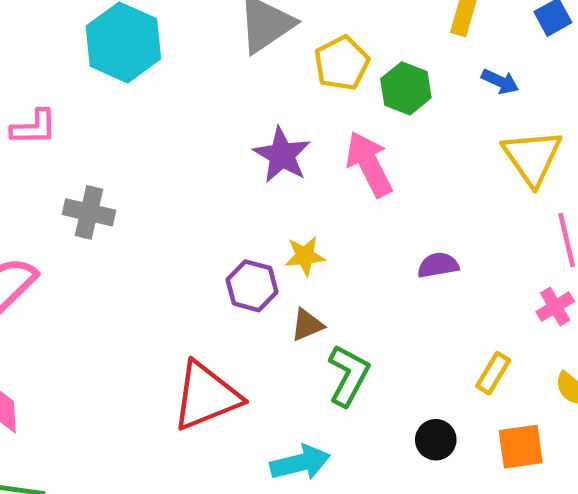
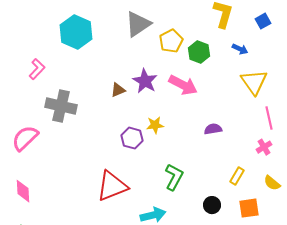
pink L-shape: (34, 127) -> (37, 69), turned -45
pink arrow: (369, 164) -> (183, 85), turned 144
gray cross: (89, 212) -> (61, 106), size x1.4
brown triangle: (307, 325) -> (118, 90), moved

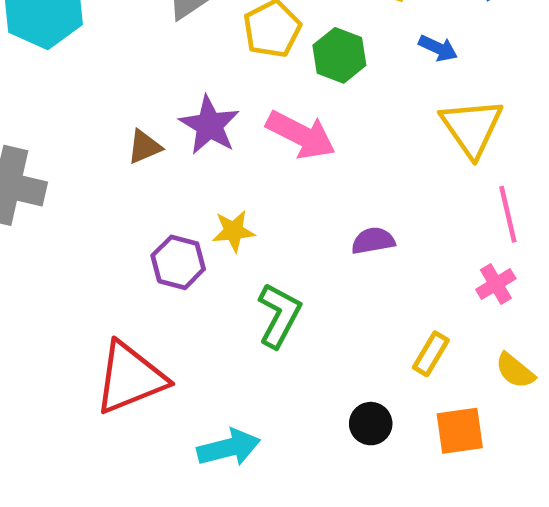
green L-shape: (174, 177) -> (279, 315), moved

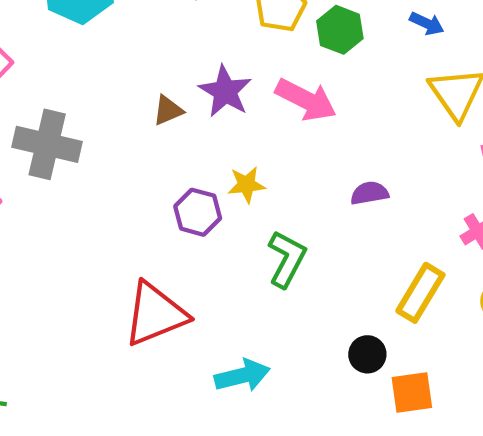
yellow rectangle: (431, 354) -> (420, 293), size x1.5
orange square: (460, 431) -> (412, 393), moved

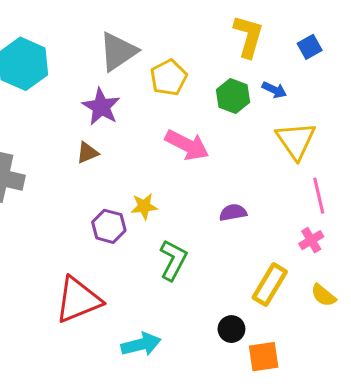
green hexagon: (340, 30) -> (233, 96), moved
purple star: (225, 91) -> (101, 107), moved

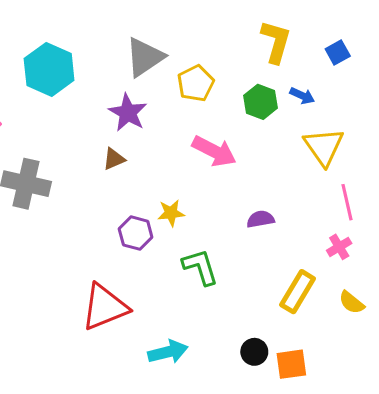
green L-shape: (173, 260) -> (200, 267), turned -45
black circle: (231, 329) -> (254, 352), moved

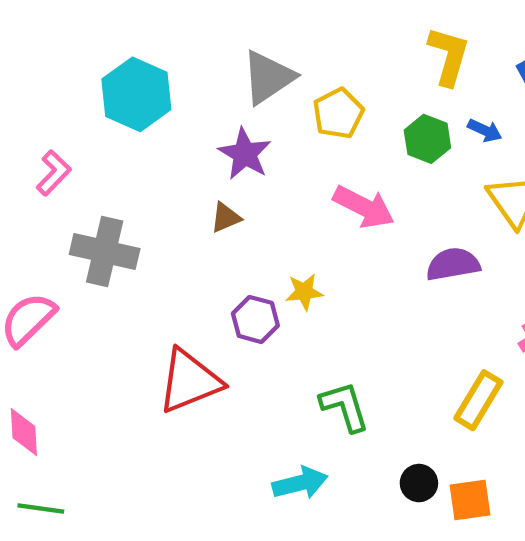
purple semicircle: (261, 219) -> (453, 264), moved, size x1.4
green L-shape: (200, 267) -> (345, 407), moved
red triangle: (105, 307) -> (190, 381), moved

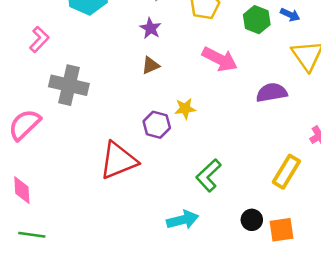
purple star: (245, 154) -> (150, 28), size x0.7
brown triangle: (226, 218) -> (150, 65), moved
green L-shape: (345, 407) -> (209, 175), turned -116

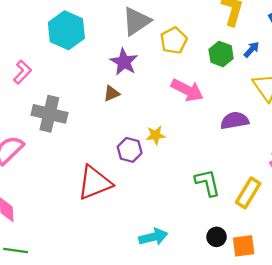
blue arrow: (290, 15) -> (252, 49), turned -72
purple star: (150, 28) -> (124, 62), size x1.4
brown triangle: (150, 65) -> (112, 93), moved
green L-shape: (209, 175) -> (207, 183), moved, turned 120

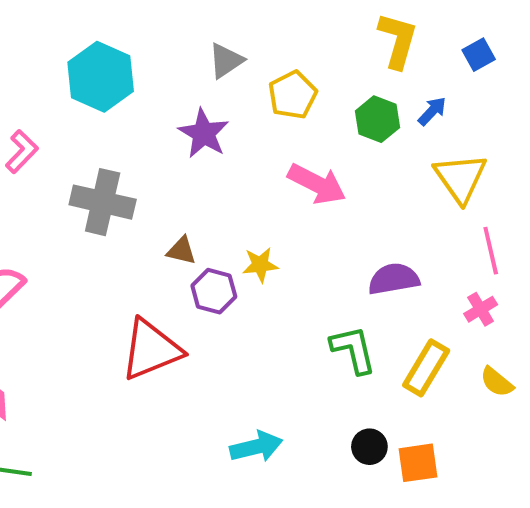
gray triangle: (136, 21) -> (226, 61), size x0.7
brown triangle: (112, 93) -> (181, 251), moved, turned 36
gray cross: (49, 114) -> (103, 202), moved
purple semicircle: (235, 121) -> (394, 279), moved

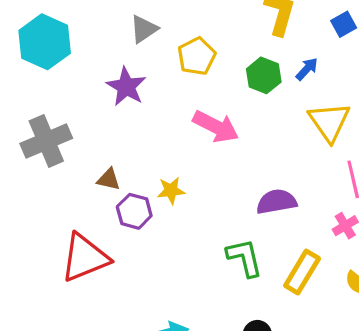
gray cross: (103, 202) -> (46, 141), turned -36

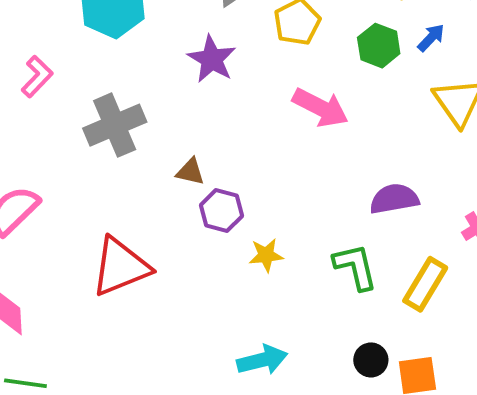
yellow star: (171, 191) -> (266, 255), moved
red triangle: (85, 258) -> (121, 267), moved

